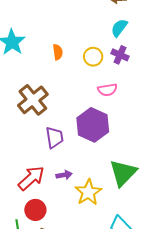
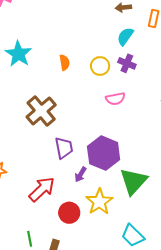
purple hexagon: (93, 125) -> (104, 153), moved
purple arrow: (64, 175) -> (81, 174), moved, turned 133
red circle: (35, 210) -> (69, 213), moved

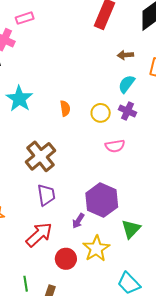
purple trapezoid: (64, 148) -> (46, 195), moved
green triangle: (133, 181) -> (131, 229), size x0.7

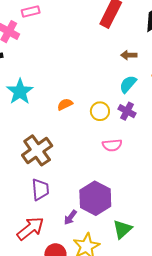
orange semicircle: (65, 108) -> (65, 104), turned -112

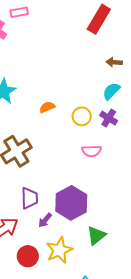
purple trapezoid: (40, 189) -> (29, 198), moved

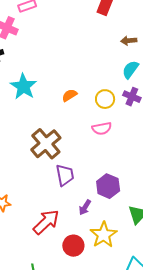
pink semicircle: (92, 151) -> (102, 128), moved
purple trapezoid: (29, 198) -> (65, 175), moved
purple hexagon: (71, 203) -> (108, 186), size x0.7

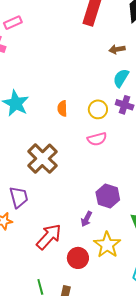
orange semicircle: (70, 95) -> (62, 108), turned -56
purple trapezoid: (65, 175) -> (19, 197), moved

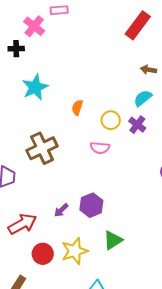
purple arrow: (86, 219) -> (61, 210), moved

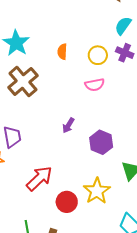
brown cross: (42, 148) -> (23, 82), moved
purple arrow: (61, 210) -> (68, 125), moved

